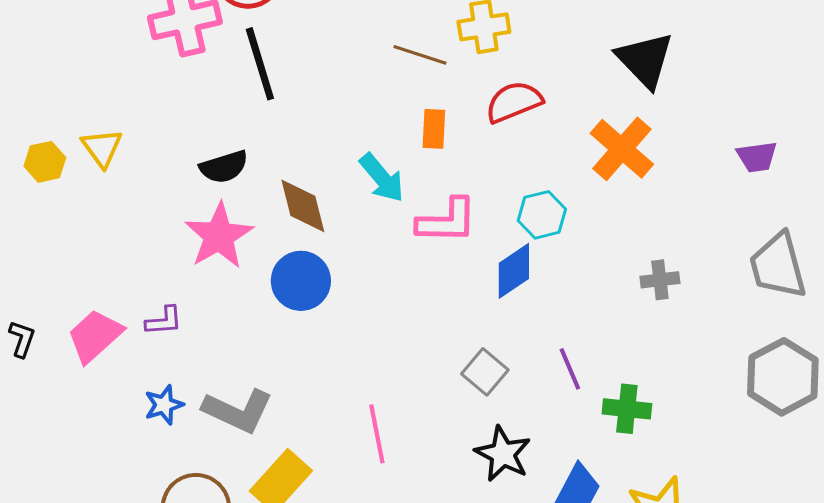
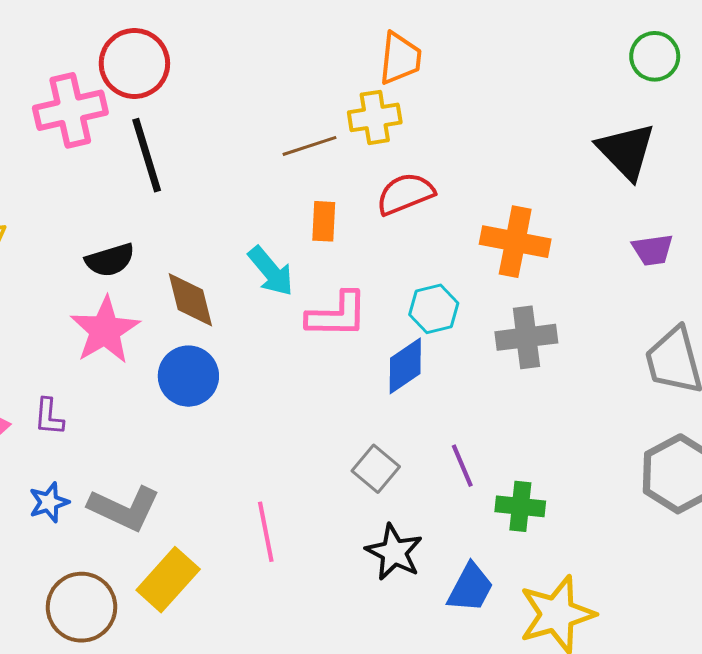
brown line: (420, 55) -> (310, 146), turned -36
black triangle: (645, 60) -> (626, 151), moved
orange cross: (622, 149) -> (515, 242), turned -30
gray cross: (660, 280) -> (526, 337), moved, size x1.5
purple L-shape: (164, 321) -> (49, 417), turned 99

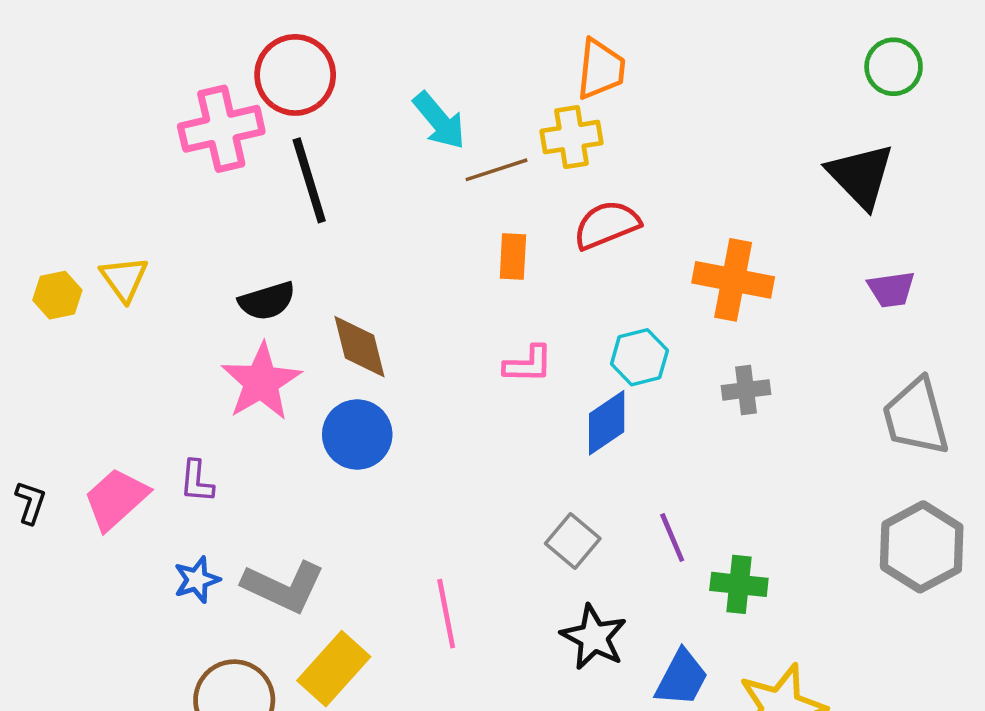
cyan arrow: (271, 271) -> (439, 121), moved
pink L-shape: (337, 315) -> (528, 364), size x0.7
gray cross: (526, 337) -> (746, 390), size x0.7

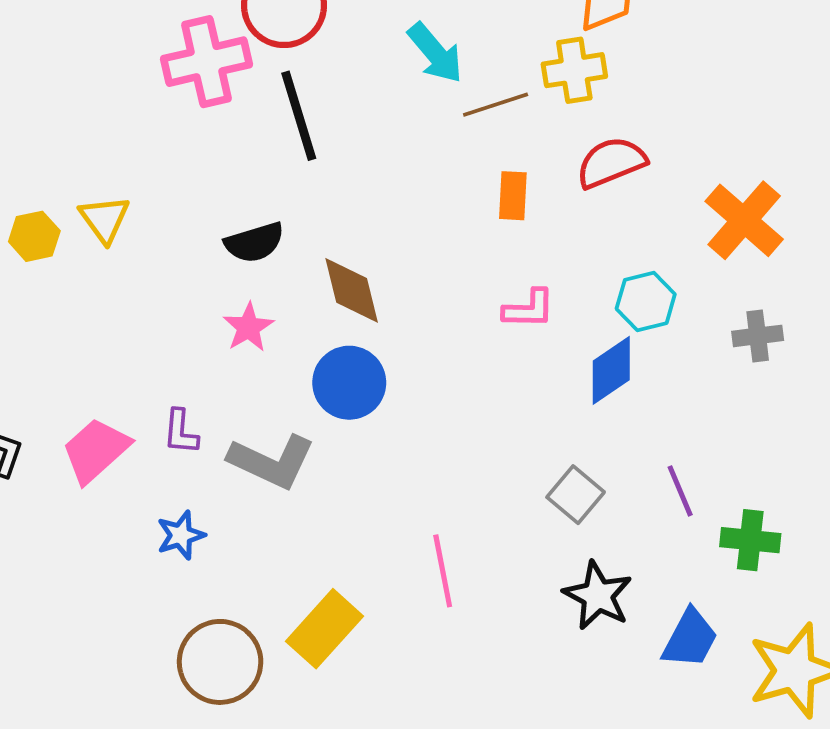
orange cross: (733, 280) -> (744, 220), turned 30
pink star: (261, 382) -> (248, 327), size x0.6
gray L-shape: (283, 587) -> (272, 461), moved

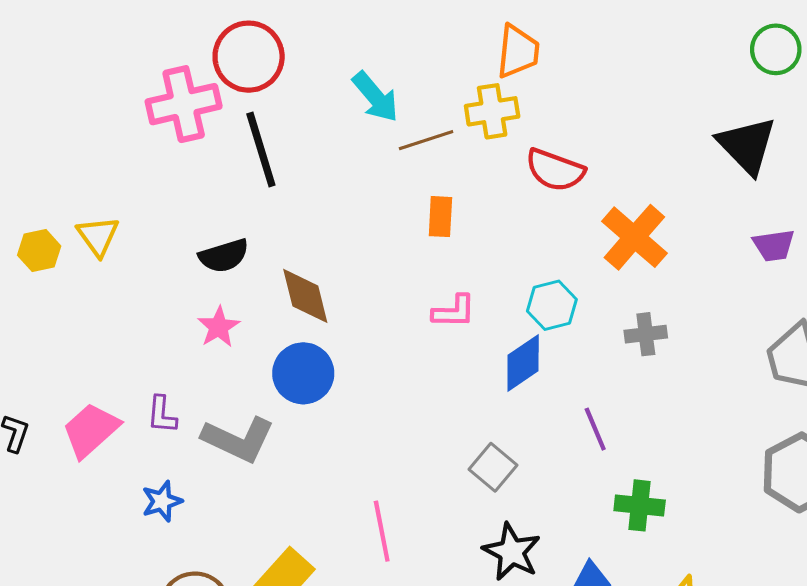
red semicircle: (611, 162) -> (555, 170), moved, turned -138
purple line: (680, 491) -> (595, 429), moved

